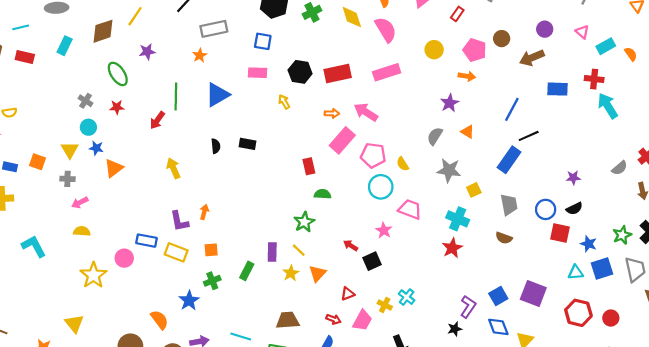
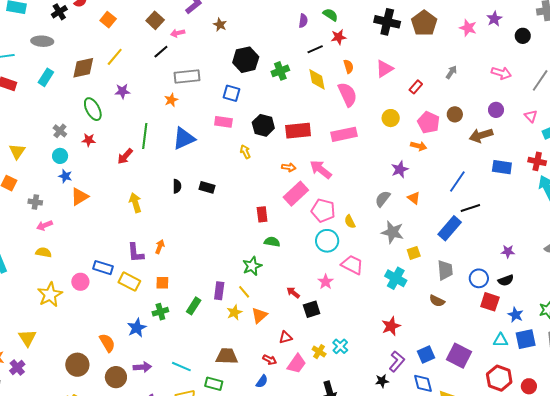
yellow triangle: (70, 150) -> (17, 151), moved
red star: (452, 248) -> (391, 326), moved

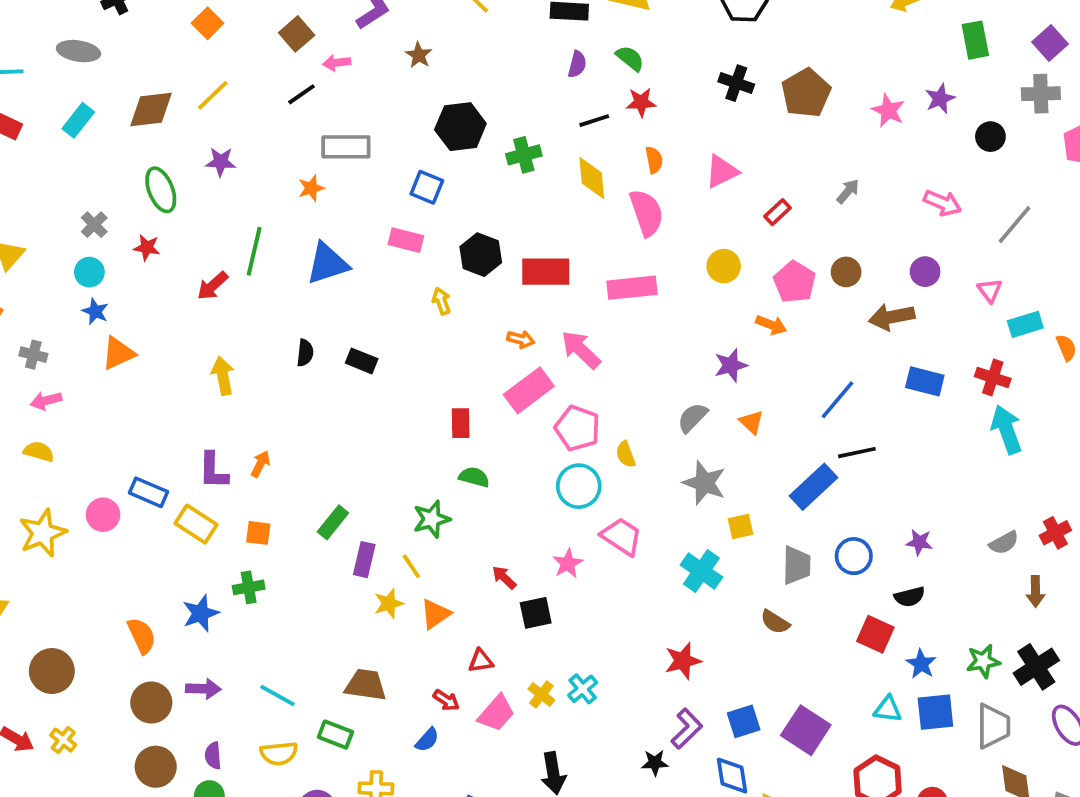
black cross: (387, 22) -> (736, 83), size x0.7
blue circle: (479, 278) -> (854, 556), moved
green rectangle: (194, 306) -> (333, 522), moved
brown circle: (77, 365) -> (52, 671), moved

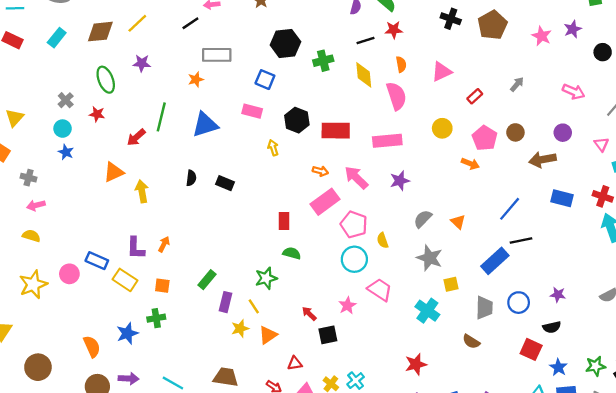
orange triangle: (118, 353) -> (114, 172), moved
purple star: (731, 365) -> (400, 181), moved

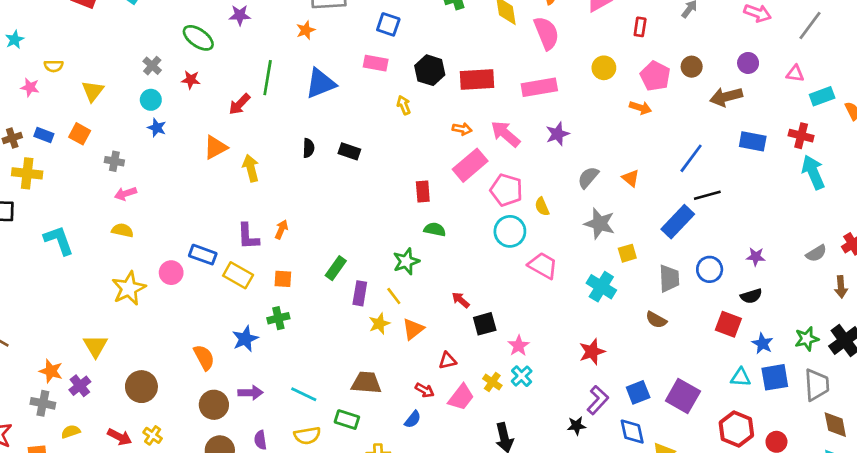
green ellipse: (106, 80) -> (198, 38), turned -30
red rectangle: (475, 96) -> (640, 27), turned -35
pink triangle: (601, 144) -> (795, 74), turned -42
pink star: (347, 305) -> (519, 346), moved

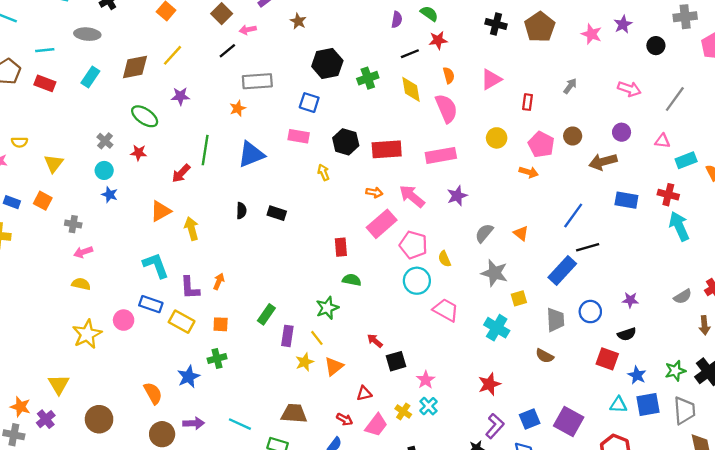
cyan L-shape: (59, 240) -> (156, 265), moved

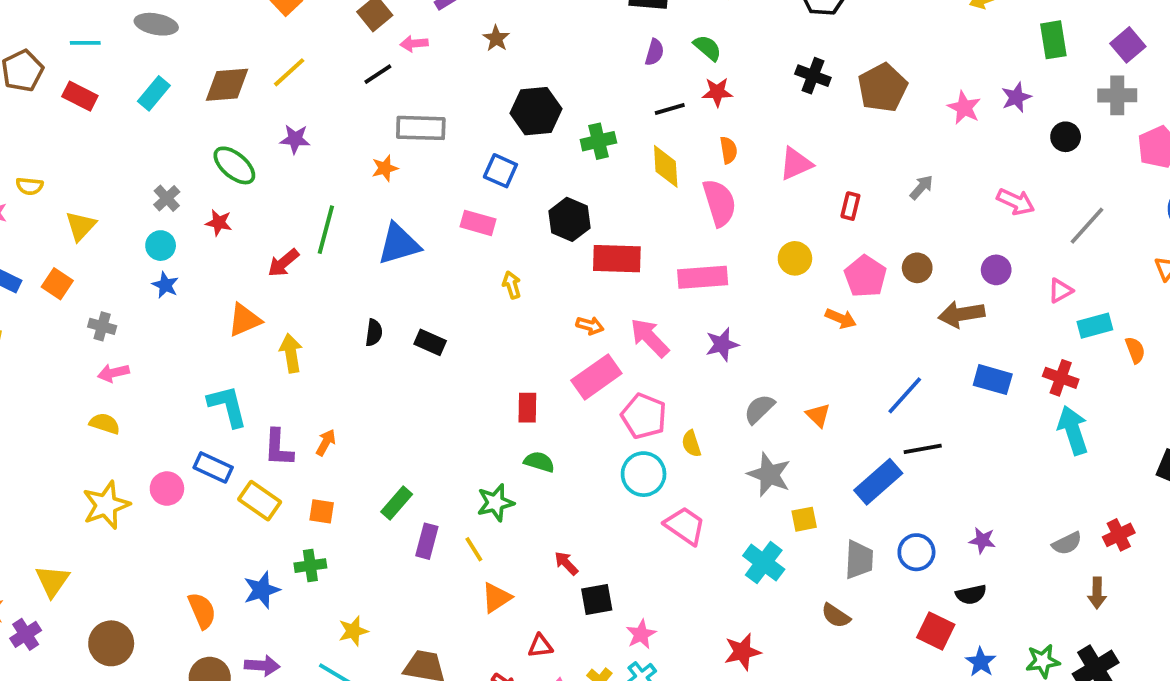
pink triangle: (662, 141) -> (1060, 291), turned -42
black hexagon: (346, 142) -> (569, 219), moved
yellow star: (305, 362) -> (353, 631), moved

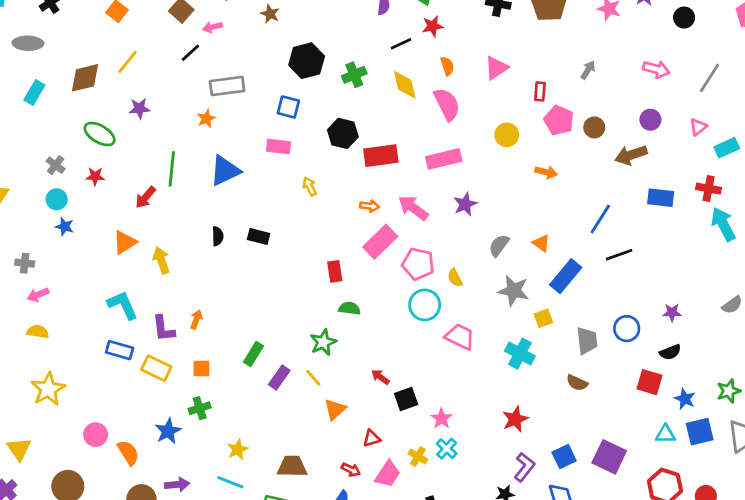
pink pentagon: (865, 276) -> (559, 120), moved
blue rectangle: (878, 482) -> (566, 276), moved
pink circle: (167, 489) -> (96, 435), moved
purple rectangle: (427, 541) -> (279, 377), turned 30

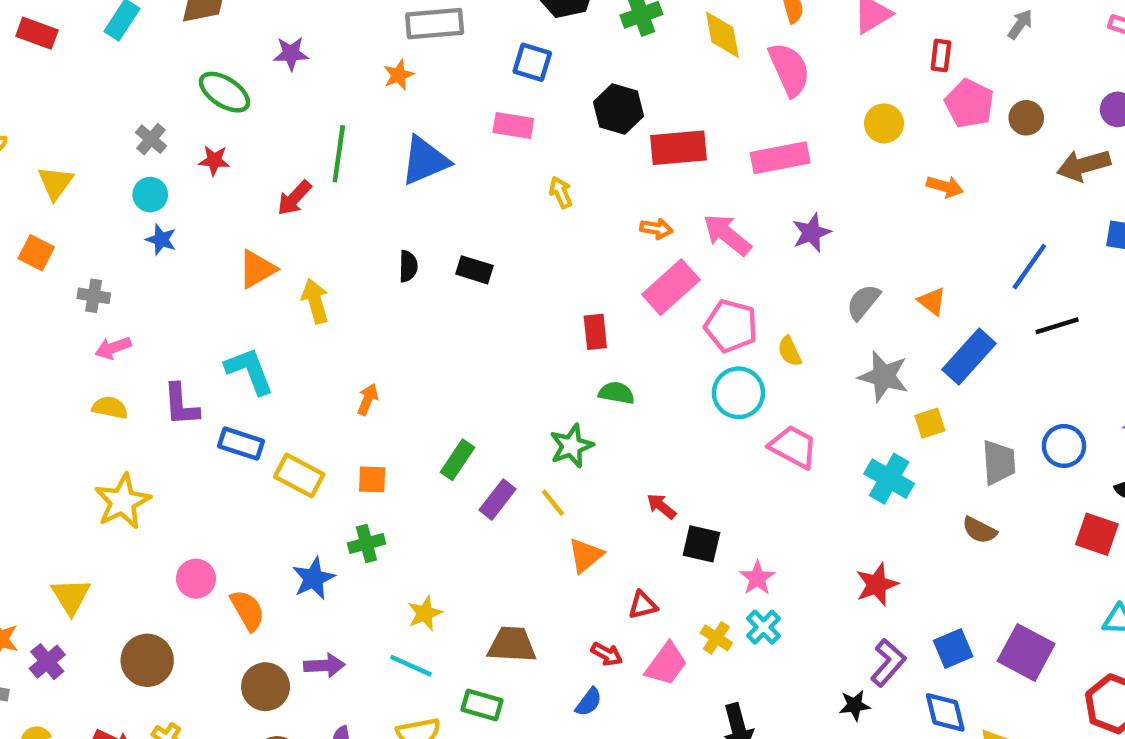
purple L-shape: (163, 329) -> (181, 405), moved
black square: (406, 399) -> (701, 544), turned 30

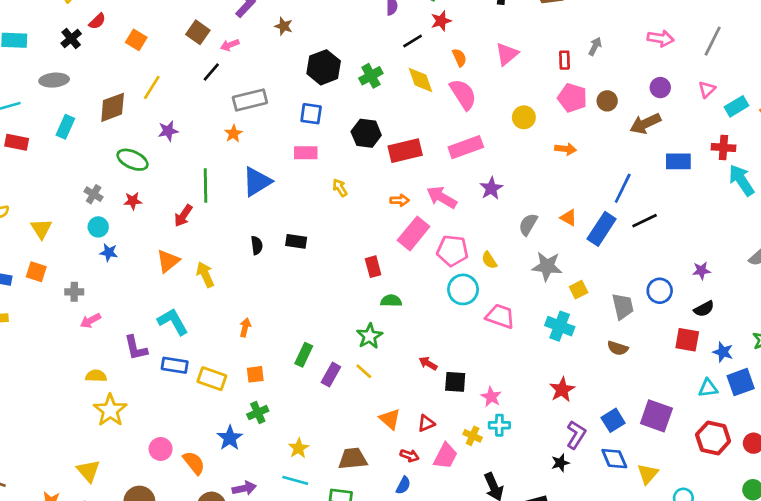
red rectangle: (941, 55) -> (565, 60), moved
blue rectangle: (969, 357) -> (602, 229), moved
yellow semicircle: (110, 408) -> (96, 376), moved
orange triangle: (585, 555) -> (390, 419), moved, turned -30
cyan cross: (764, 627) -> (499, 425), turned -36

